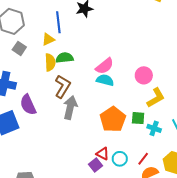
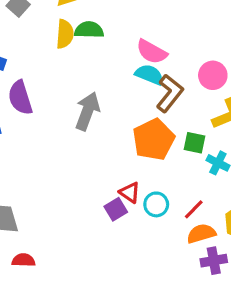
pink semicircle: (105, 66) -> (152, 52), turned 60
brown L-shape: (62, 87) -> (170, 93), moved

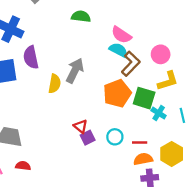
yellow semicircle: (65, 34) -> (55, 84), moved
green square: (194, 143) -> (144, 98), size x1.5
red triangle: (130, 192) -> (81, 126), moved
red line: (194, 209) -> (140, 142), turned 40

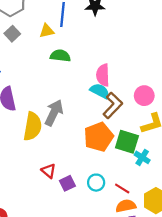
pink semicircle: (121, 35) -> (103, 75), turned 54
yellow semicircle: (55, 84) -> (33, 126), size x1.4
red triangle: (81, 126) -> (49, 171), moved
red line: (140, 142) -> (122, 188), turned 32

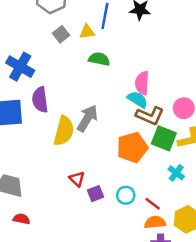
gray square: (12, 34) -> (61, 34), moved
brown L-shape: (113, 105) -> (150, 116), turned 65
green square: (127, 142) -> (164, 138), moved

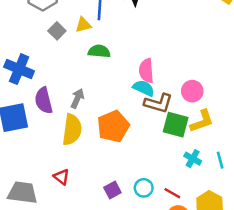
gray arrow: (87, 118) -> (77, 98), moved, size x0.7
orange pentagon: (132, 147) -> (113, 126), moved
red triangle: (77, 179) -> (61, 177), moved

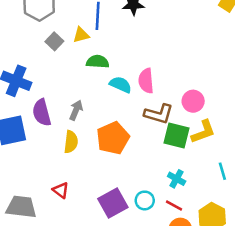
cyan semicircle: (144, 88) -> (121, 85), moved
yellow semicircle: (72, 130) -> (71, 142), size x0.7
cyan cross: (193, 159) -> (177, 179), moved
purple square: (112, 190) -> (113, 203), size x1.6

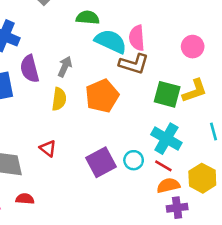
cyan semicircle: (121, 85) -> (111, 41), size x1.4
pink circle: (193, 101) -> (193, 47), moved
brown L-shape: (159, 114) -> (134, 64), moved
cyan cross: (177, 179) -> (166, 139), size x1.6

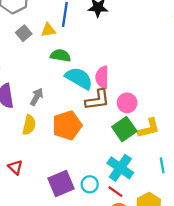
pink circle: (193, 47) -> (127, 103), moved
brown L-shape: (134, 64) -> (97, 100), turned -30
green square: (167, 94) -> (124, 129), turned 35

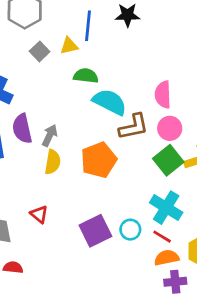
pink semicircle: (102, 77) -> (163, 95), moved
gray arrow: (37, 97) -> (50, 135), moved

